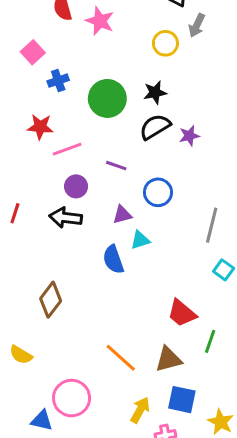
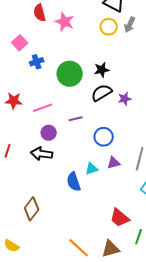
yellow circle: (165, 43) -> (109, 27), moved
red star: (40, 127) -> (14, 101), moved
purple line: (116, 166) -> (76, 119), turned -32
purple triangle: (122, 215) -> (114, 163), moved

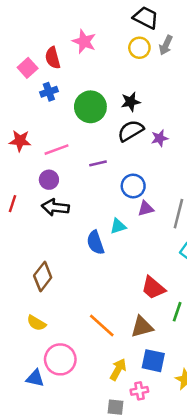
red semicircle: (40, 13) -> (53, 58), moved
purple circle: (49, 133) -> (49, 180), moved
purple triangle: (114, 163) -> (146, 209), moved
yellow semicircle: (12, 246) -> (36, 323), moved

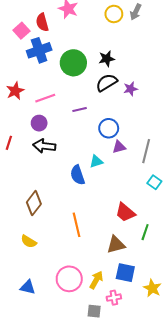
blue cross: (49, 92) -> (39, 50), size x1.6
red star: (20, 141) -> (15, 91), turned -30
orange line: (102, 325) -> (76, 225), moved, turned 35
pink circle: (60, 359) -> (69, 279), moved

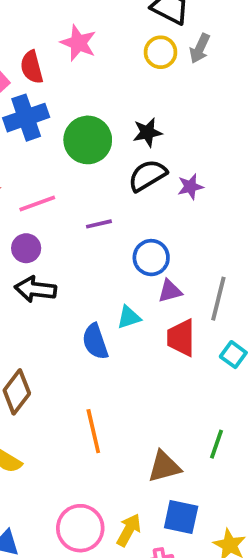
red trapezoid: (125, 212) -> (181, 338), moved, turned 50

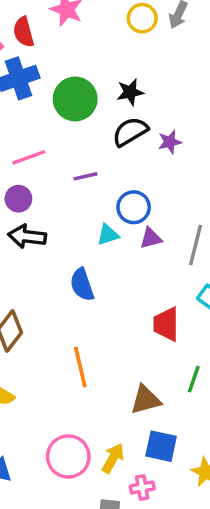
cyan triangle: (129, 317) -> (108, 235), moved
red trapezoid: (181, 338) -> (166, 324), moved

